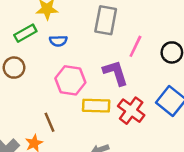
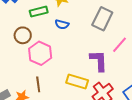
pink hexagon: (70, 80) -> (40, 53), moved

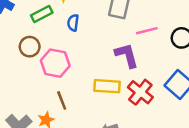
blue semicircle: (62, 24) -> (73, 23), turned 96
pink line: (119, 45) -> (147, 31), turned 48

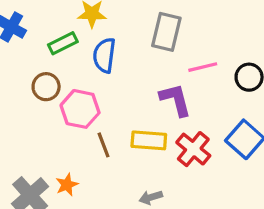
blue semicircle: (73, 23) -> (104, 55), size x1.5
brown line: (62, 100) -> (103, 145), moved

